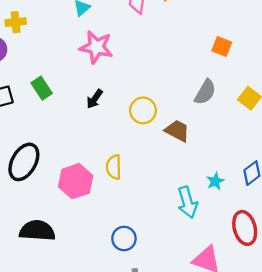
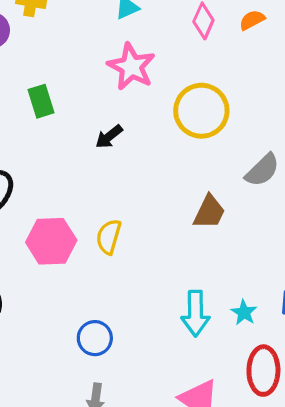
yellow circle: (143, 110) -> (201, 111), moved, size x1.4
brown trapezoid: (177, 131) -> (209, 212), turned 72
cyan star: (215, 181) -> (244, 313), moved, turned -30

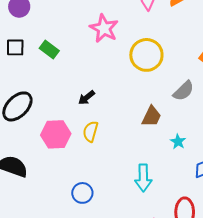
green rectangle: (41, 101) -> (49, 49), turned -36
black arrow: (109, 137) -> (87, 98), moved
cyan star: (244, 313) -> (178, 142), moved

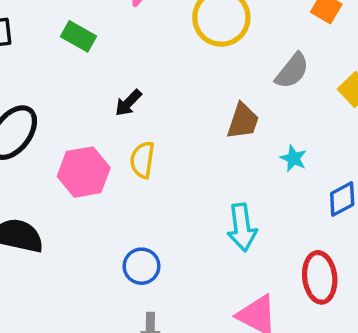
green rectangle: (49, 49) -> (78, 36), moved

